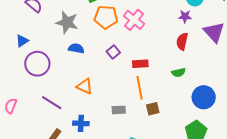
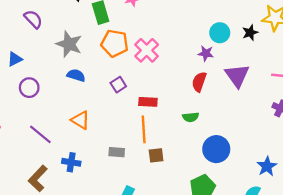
purple circle: (37, 64) -> (29, 88), size x0.7

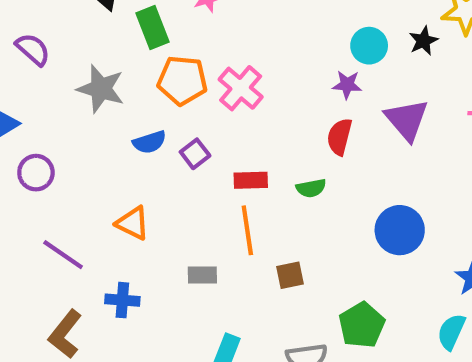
blue semicircle: (76, 75) -> (149, 142), moved, turned 150
green semicircle: (191, 117) -> (311, 188), moved
blue circle: (216, 149) -> (400, 230), moved
brown square: (156, 155) -> (290, 275), moved

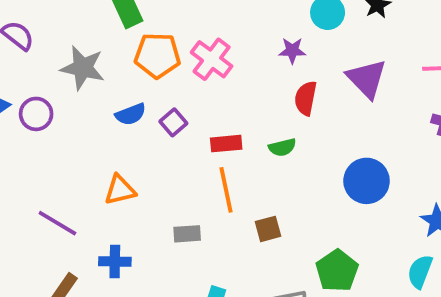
purple star: (347, 85) -> (292, 51), moved
purple circle: (36, 173) -> (36, 114), moved
orange triangle: (133, 223) -> (120, 190), turned -36

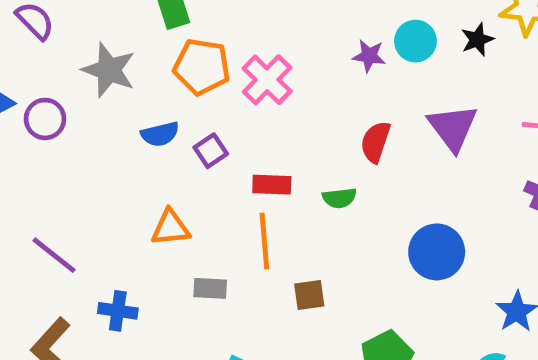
purple star: (292, 51) -> (369, 56), moved
orange triangle: (120, 190) -> (170, 228), moved

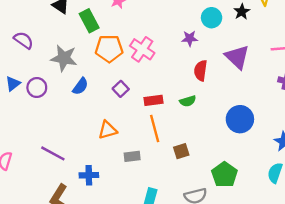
purple star: (369, 56) -> (190, 38), moved
blue semicircle: (160, 134) -> (80, 86), moved, turned -30

